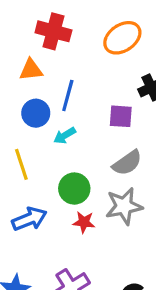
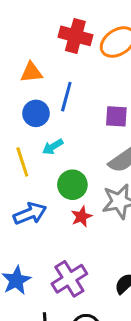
red cross: (53, 31) -> (75, 36), moved
cyan arrow: (65, 136) -> (53, 147), moved
red star: (84, 222) -> (82, 217), turned -30

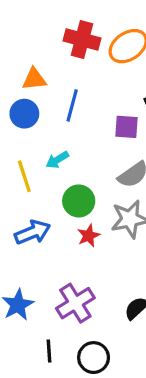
blue circle: (36, 113) -> (24, 114), moved

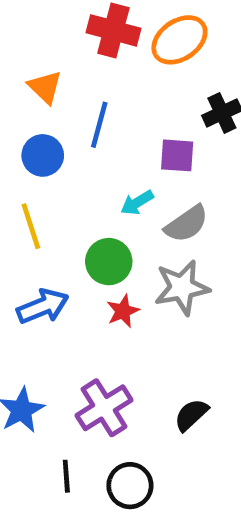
orange triangle: (34, 79) -> (45, 87), turned 50
blue circle: (24, 114) -> (43, 155), moved
cyan arrow: (57, 160) -> (137, 203), moved

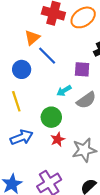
orange triangle: (45, 87) -> (32, 38), moved, turned 35
blue line: (99, 125) -> (47, 56), turned -60
gray star: (182, 287) -> (84, 150), moved

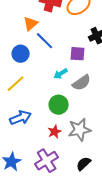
yellow line: (16, 101) -> (16, 84), turned 66
green circle: (51, 117) -> (59, 105), moved
red star: (58, 139) -> (55, 132), moved

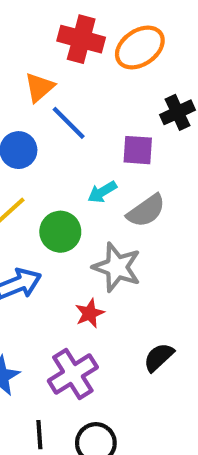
green circle: (59, 105) -> (60, 232), moved
gray star: (80, 130) -> (117, 267), moved, turned 30
black semicircle: (84, 164) -> (159, 357), moved

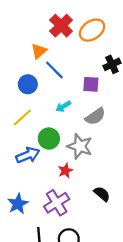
red cross: (81, 39) -> (61, 26), turned 30
cyan arrow: (102, 192) -> (63, 106), moved
green circle: (60, 232) -> (49, 139), moved
black semicircle: (159, 357) -> (102, 194), turned 84

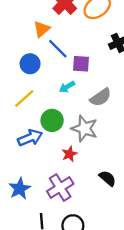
purple square: (91, 84) -> (81, 64), moved

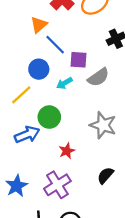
blue circle: (30, 64) -> (39, 69), moved
gray semicircle: (101, 97) -> (98, 77), moved
gray star: (84, 129) -> (103, 125), moved
black semicircle: (108, 178) -> (105, 175), turned -90

